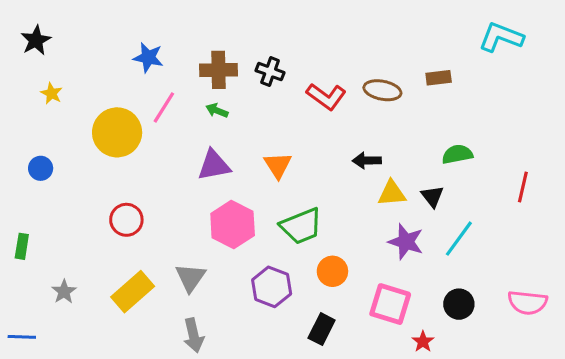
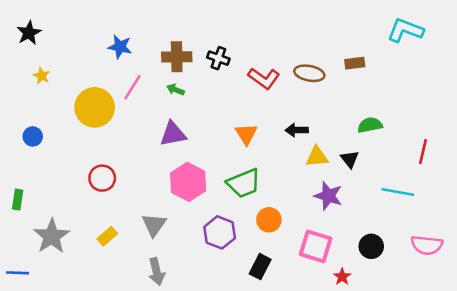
orange triangle: (278, 165) -> (246, 134), moved
cyan line: (459, 239) -> (398, 192), moved, turned 64
gray star: (64, 292) -> (52, 236), size x1.8
yellow rectangle: (133, 292) -> (107, 236), size x0.6

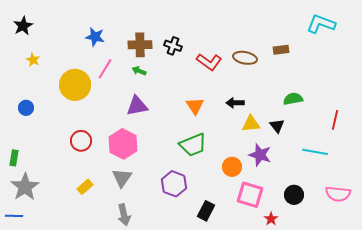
pink hexagon: (188, 182) -> (123, 144), moved
orange circle: (269, 220) -> (232, 167), moved
gray star: (52, 236) -> (25, 187), moved

